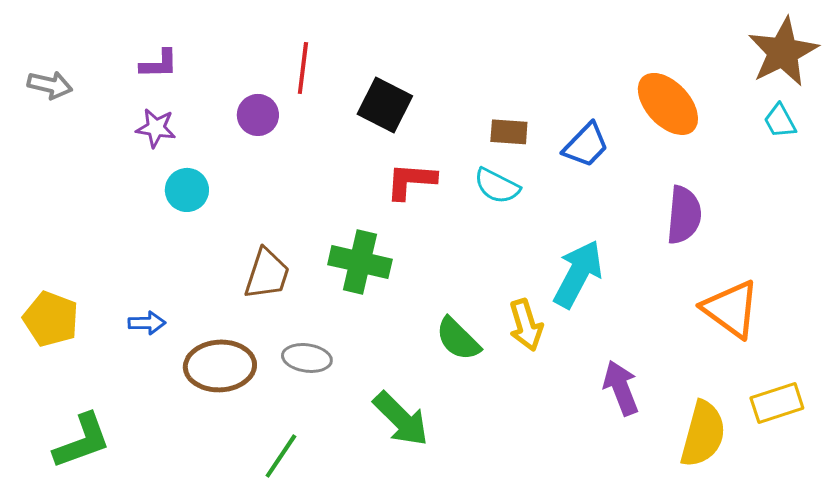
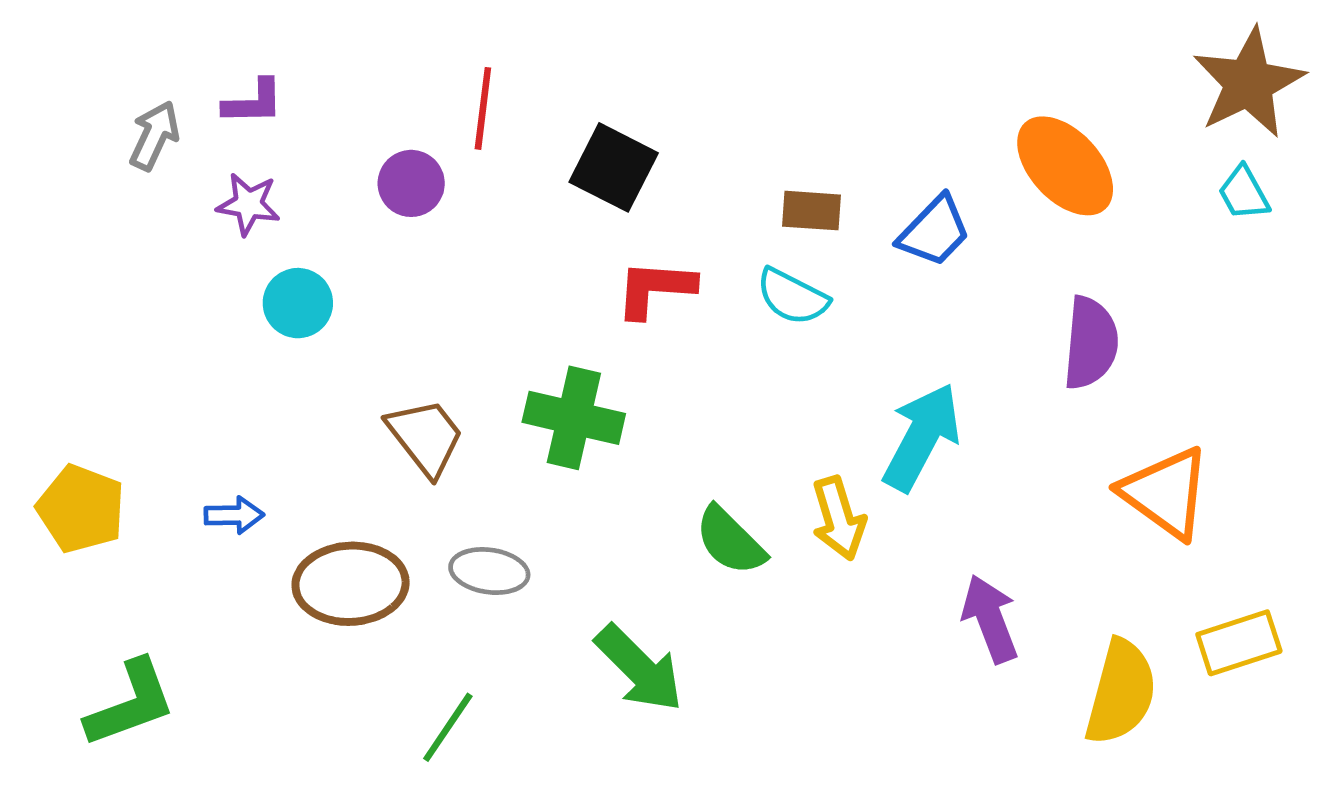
gray arrow: (50, 85) -> (154, 136), moved, turned -78
brown trapezoid: (267, 274) -> (426, 437), turned -56

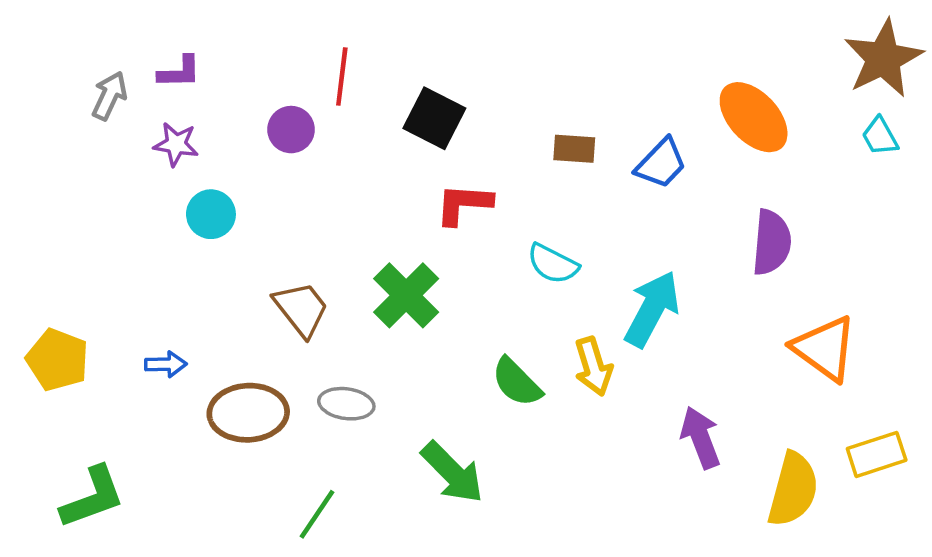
cyan semicircle: (792, 297) -> (553, 264), moved
green cross: (574, 418) -> (406, 295), turned 32

